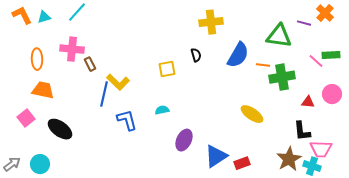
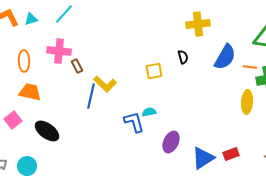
yellow ellipse: (252, 114) -> (247, 102), moved, turned 60
blue L-shape: (127, 120) -> (134, 122), moved
red rectangle: (242, 163) -> (231, 154), moved

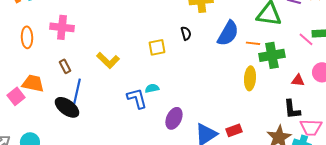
brown rectangle: (77, 66) -> (65, 66), moved
orange trapezoid: (30, 92) -> (33, 83), moved
blue line: (91, 96) -> (77, 91), moved
black ellipse: (47, 131) -> (67, 107), moved

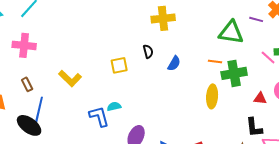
blue semicircle: (228, 33) -> (174, 63), moved, size x0.6

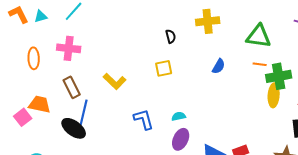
green triangle: (231, 32) -> (259, 36), moved
black semicircle: (148, 51) -> (171, 36), moved
brown rectangle: (27, 84) -> (72, 87), size x1.5
yellow ellipse: (212, 96) -> (274, 95), moved
cyan semicircle: (114, 106) -> (179, 116), moved

